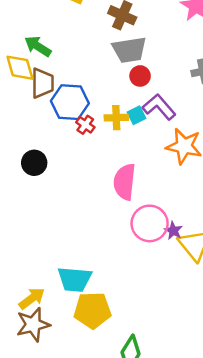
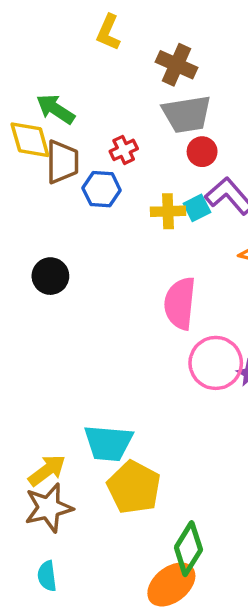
blue hexagon: (70, 102) -> (102, 189), size x0.7
red cross: (85, 125) -> (124, 150), moved, turned 30
yellow pentagon: (92, 310) -> (134, 487), turned 30

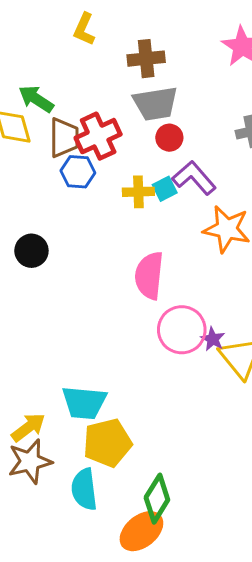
brown cross: (177, 65) -> (146, 59), turned -30
red cross: (124, 150) -> (98, 136), size x1.8
brown trapezoid: (62, 162) -> (64, 138), moved
yellow pentagon: (134, 487) -> (107, 443), turned 30
cyan semicircle: (47, 576) -> (84, 489), moved, size x1.5

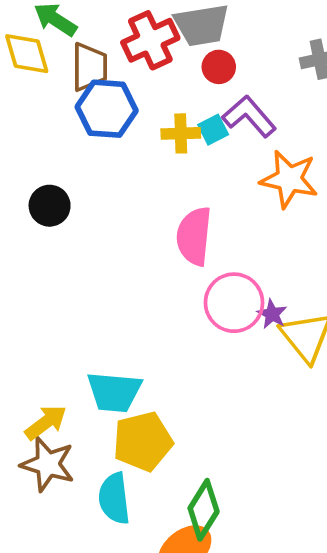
red cross: (98, 136) -> (150, 40), moved
blue hexagon: (78, 172) -> (107, 109), size x1.4
brown star: (30, 461) -> (48, 464), turned 30

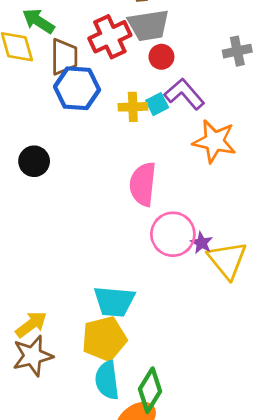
cyan trapezoid: (114, 392) -> (114, 301), moved
brown star: (48, 464) -> (33, 356), turned -30
cyan semicircle: (114, 498) -> (107, 380), moved

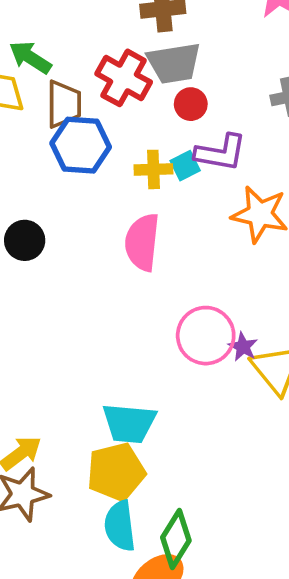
red cross: (110, 37) -> (124, 78), turned -36
purple L-shape: (184, 94) -> (221, 153), turned 141
pink semicircle: (143, 184) -> (142, 242), moved

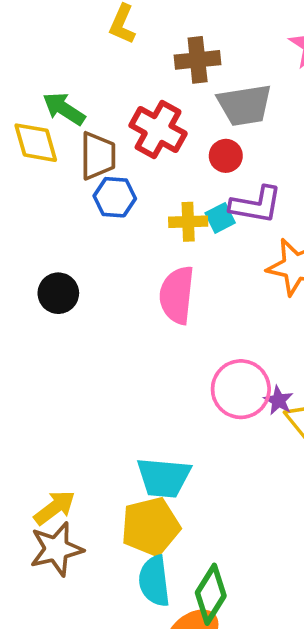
gray trapezoid: (174, 63) -> (245, 105), moved
blue hexagon: (81, 145) -> (115, 197), size x0.7

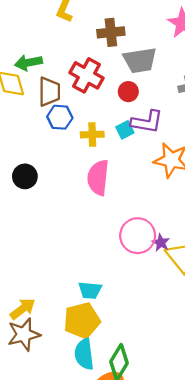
green arrow: (64, 109) -> (28, 63), turned -44
yellow cross: (188, 222) -> (92, 135), moved
cyan trapezoid: (164, 478) -> (90, 290), size x0.7

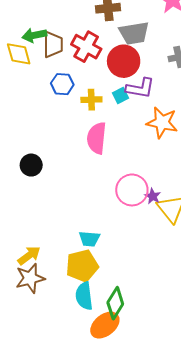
brown trapezoid: (49, 92) -> (53, 45), moved
red circle: (128, 92) -> (124, 61), size x1.8
black circle: (25, 176) -> (31, 165), moved

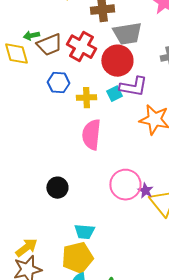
green arrow: (34, 35) -> (31, 36), size x0.7
brown trapezoid: (53, 45) -> (49, 45), turned 68
black circle: (31, 165) -> (57, 188), moved

